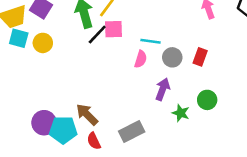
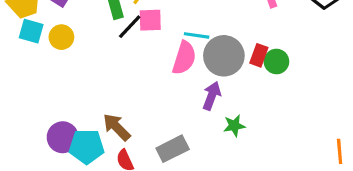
gray circle: (172, 57) -> (224, 56), size x1.6
pink semicircle: (141, 59) -> (184, 58), size x1.5
green circle: (207, 100) -> (276, 62), moved
green star: (181, 113) -> (234, 126), turned -30

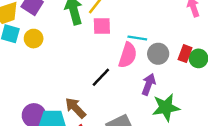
black line: (130, 27) -> (101, 77), moved
gray circle: (224, 56) -> (158, 54), size x0.7
green star: (234, 126) -> (166, 107), size x1.6

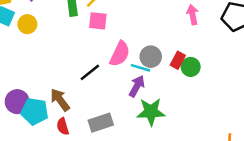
cyan line: (137, 38) -> (140, 68), moved

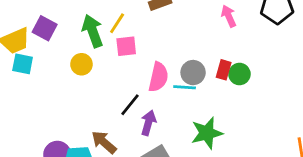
yellow circle: (27, 24) -> (81, 64), moved
purple arrow: (137, 86) -> (148, 123), moved

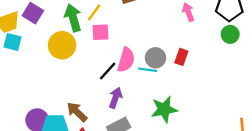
yellow circle: (81, 64) -> (62, 45), size x1.5
green circle: (239, 74) -> (230, 34), moved
black line: (130, 105) -> (108, 71), moved

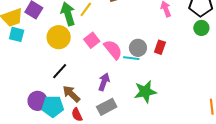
pink square: (101, 32) -> (92, 40), moved, turned -35
pink semicircle: (126, 60) -> (113, 50), turned -55
black line: (108, 71) -> (60, 71), moved

